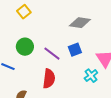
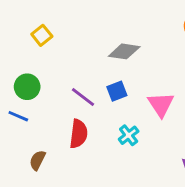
green circle: (25, 47) -> (27, 87), moved
cyan cross: (91, 76) -> (129, 135), moved

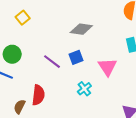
red semicircle: (79, 134) -> (38, 95), moved

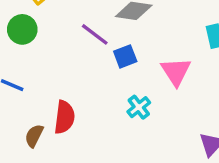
green circle: (12, 54) -> (22, 29), moved
purple line: (52, 62) -> (95, 34), moved

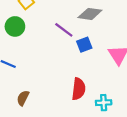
cyan cross: (139, 107) -> (104, 103), moved, turned 35
red semicircle: (64, 117) -> (79, 89), moved

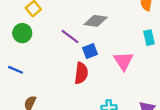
red semicircle: (79, 89) -> (81, 73), moved

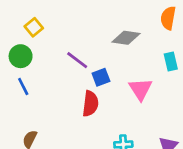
gray diamond: (96, 21) -> (126, 38), moved
blue line: (16, 70) -> (23, 87), moved, turned 40

